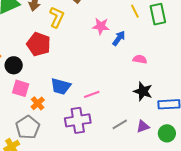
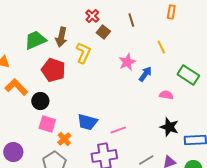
green rectangle: (158, 14) -> (188, 75), moved, turned -45
pink star: (101, 26) -> (127, 62), turned -30
red pentagon: (39, 44) -> (53, 70), moved

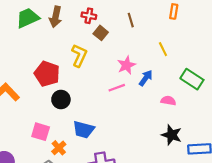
red cross: (92, 16) -> (89, 16), turned -32
brown arrow: (61, 37) -> (56, 17), moved
green trapezoid: (35, 40) -> (28, 18), moved
black circle: (40, 101) -> (61, 100), moved
pink line: (118, 130) -> (117, 88), moved

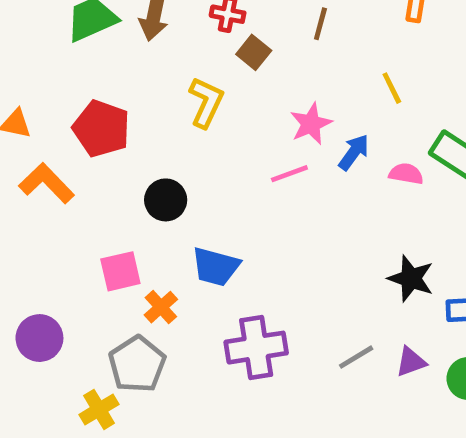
brown line: (131, 20) -> (320, 24), turned 32
red pentagon: (47, 74) -> (101, 129), moved
pink semicircle: (168, 101) -> (406, 174), moved
pink square: (41, 132) -> (120, 271), turned -30

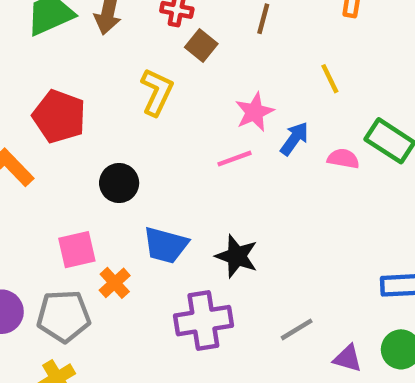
black star: (411, 278) -> (237, 256), moved
purple triangle: (411, 362) -> (348, 358), moved, turned 36
gray pentagon: (137, 364) -> (64, 316), moved, turned 30

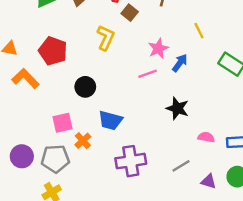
pink semicircle: (343, 159) -> (206, 137), moved
black star: (237, 256) -> (177, 108), moved

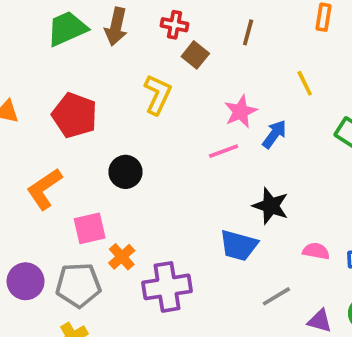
orange L-shape: (25, 78) -> (44, 189), moved, turned -80
blue trapezoid: (110, 120) -> (239, 245), moved
purple cross: (131, 161) -> (167, 287), moved

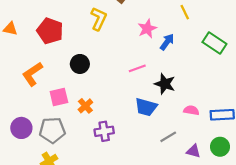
pink line: (224, 151) -> (137, 68), moved
orange cross: (122, 257) -> (85, 106), moved
purple cross: (167, 287) -> (104, 131), size x0.7

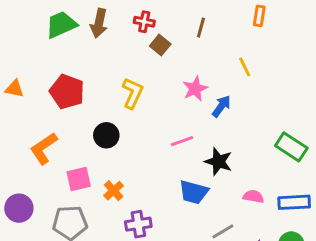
yellow L-shape: (99, 19) -> (133, 93), moved
green rectangle: (214, 43) -> (291, 147), moved
purple circle: (21, 128) -> (19, 208), moved

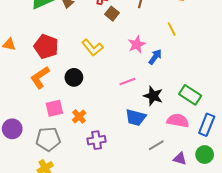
yellow L-shape: (133, 93) -> (92, 48), turned 115
green rectangle: (291, 147) -> (190, 95), moved
orange L-shape: (44, 148) -> (40, 77), moved
pink semicircle: (253, 196) -> (178, 121), size x1.5
blue rectangle: (294, 202) -> (207, 125), turned -65

